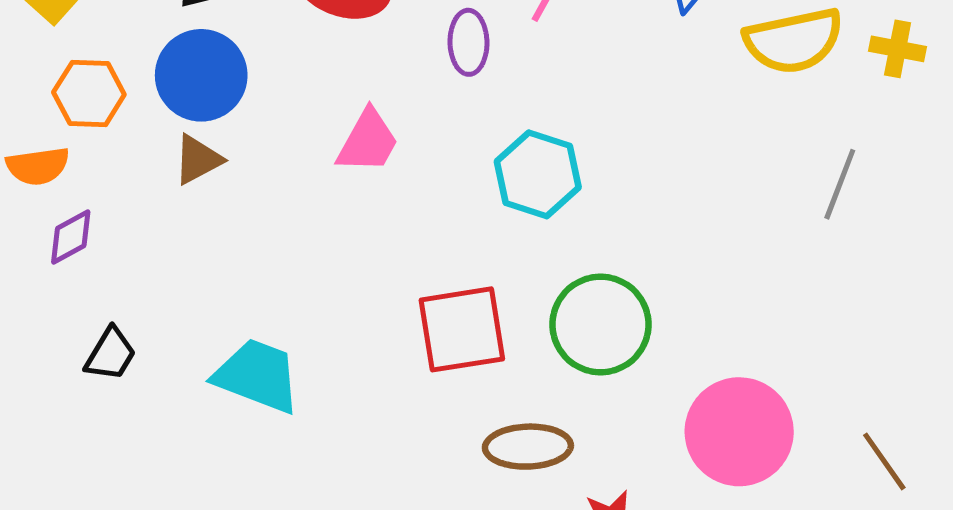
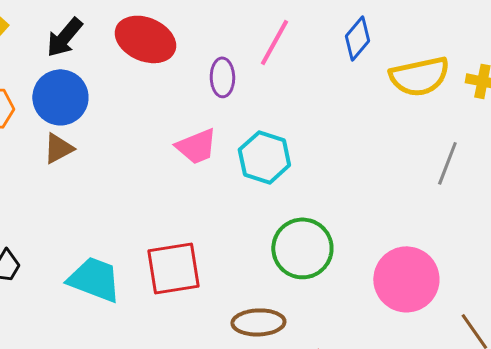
pink trapezoid: (368, 141) -> (196, 146), moved, turned 39
red square: (462, 329) -> (173, 268), moved
pink circle: (739, 432) -> (406, 279), moved

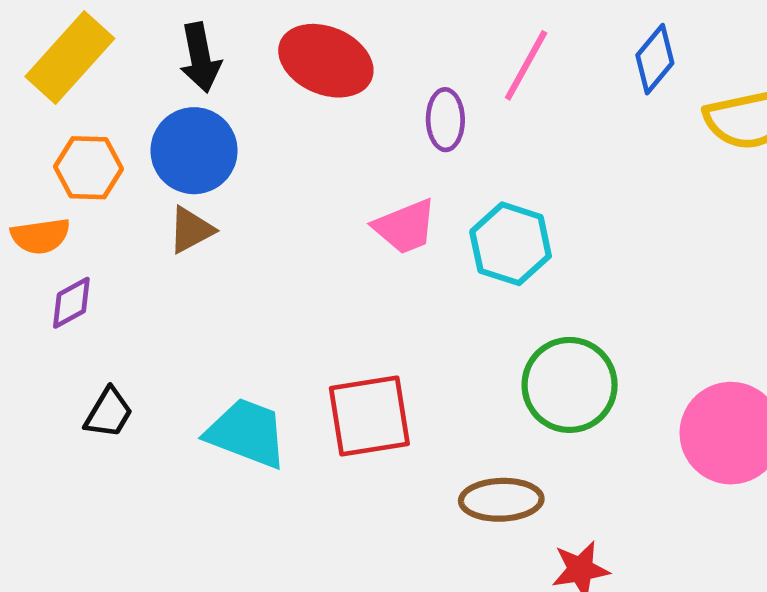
black arrow: (64, 37) -> (200, 58), turned -51

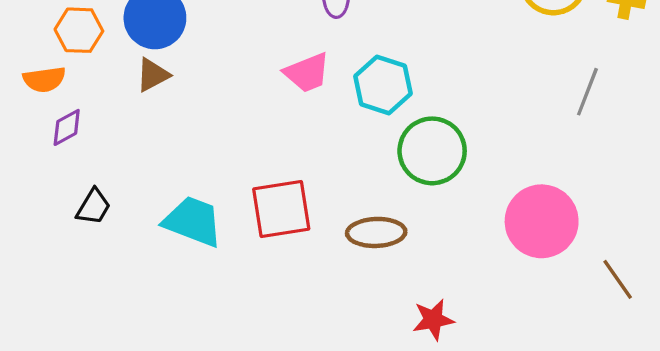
green circle: (570, 385) -> (432, 151), moved
brown ellipse: (501, 500) -> (376, 232), moved

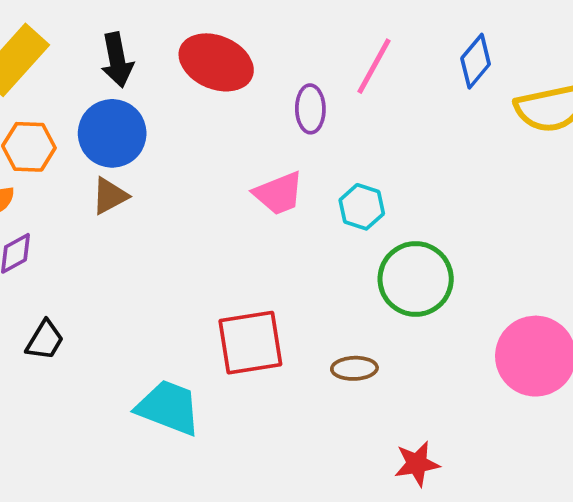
cyan hexagon: (383, 85) -> (362, 207), size x0.7
cyan trapezoid: (193, 221) -> (168, 407), moved
brown ellipse: (376, 232) -> (354, 368), size x0.7

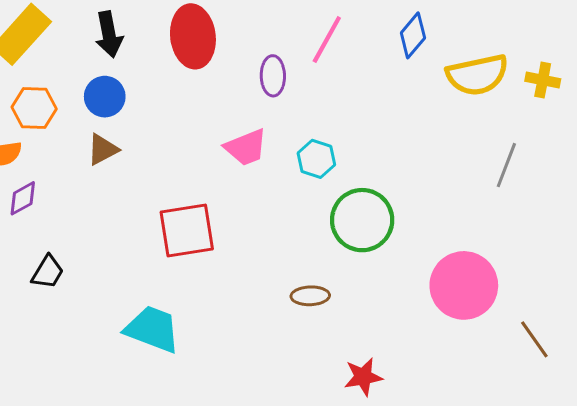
red ellipse: (216, 62) -> (193, 36), turned 60
blue circle: (112, 133) -> (105, 97), size x0.7
red square: (250, 343) -> (187, 230), moved

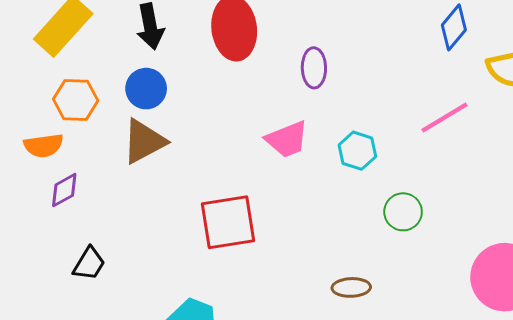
pink line: (327, 40) -> (444, 118), moved, turned 30
brown triangle: (103, 150) -> (144, 141), size x1.4
green circle: (362, 220) -> (403, 212), size x0.6

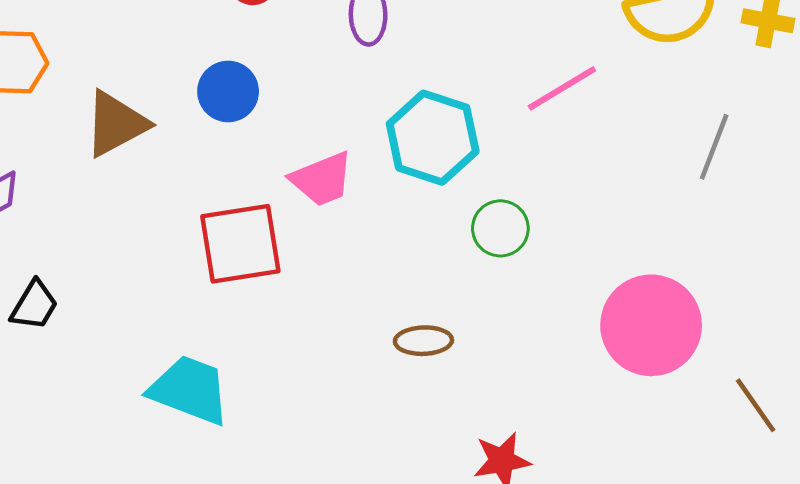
blue circle: (146, 89) -> (228, 91), moved
pink trapezoid: (287, 139) -> (322, 179), moved
cyan hexagon: (357, 151) -> (433, 138), size x1.6

